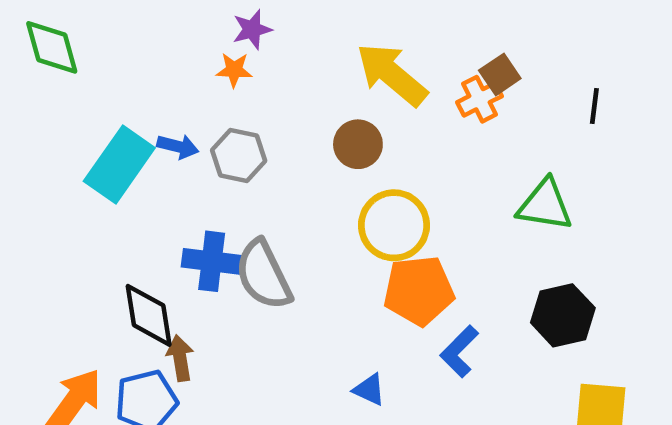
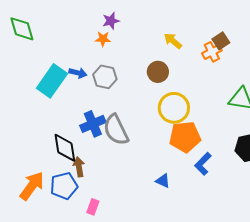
yellow arrow: (392, 74) -> (173, 41), size x0.6
blue cross: (212, 261) -> (93, 124), turned -30

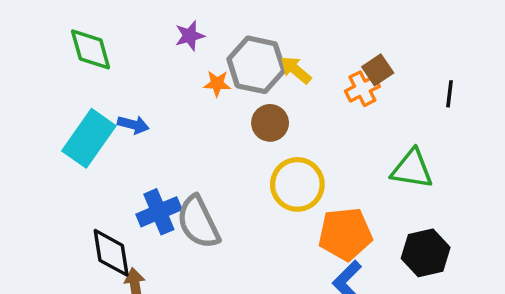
green diamond: (22, 29) -> (91, 49), moved
orange star: (103, 39) -> (217, 84), moved
gray hexagon: (105, 77) -> (256, 65), moved, size x1.4
orange pentagon: (185, 137) -> (345, 234), moved

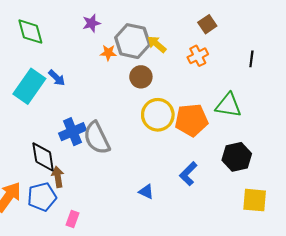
brown square: (378, 70) -> (207, 24), moved
blue arrow: (133, 125) -> (57, 78), turned 30
orange pentagon: (345, 234) -> (191, 120), moved

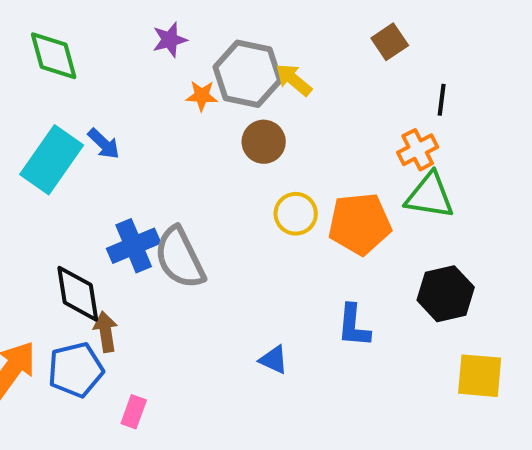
orange cross: (198, 56) -> (418, 150), moved
black line: (251, 59) -> (442, 100), moved
yellow circle: (158, 115) -> (296, 214), size x0.7
blue L-shape: (188, 174) -> (354, 326), turned -40

